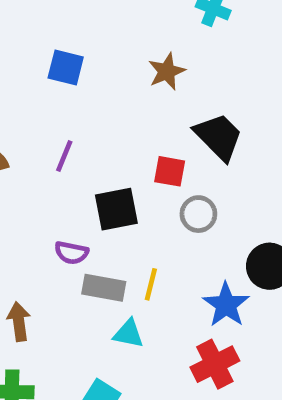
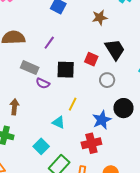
gray circle: (198, 214) -> (107, 80), moved
gray rectangle: (104, 288) -> (30, 68), moved

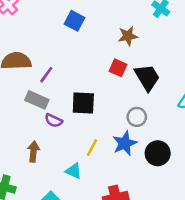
purple line: (49, 43) -> (46, 75), moved
red square: (91, 59) -> (118, 68), moved
brown arrow: (14, 107) -> (33, 152), moved
blue star: (102, 120) -> (125, 143), moved

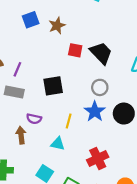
blue square: (74, 21) -> (31, 20), turned -35
brown star: (128, 36) -> (57, 26), moved
purple semicircle: (54, 120) -> (34, 119), moved

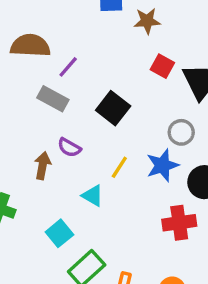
black square: (53, 86) -> (113, 108), turned 30
red cross: (98, 159) -> (179, 223), moved

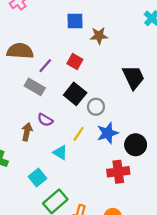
red square: (162, 66) -> (75, 62), moved
gray circle: (181, 132) -> (96, 107), moved

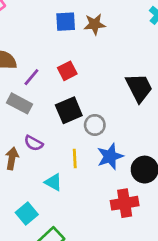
brown star: (99, 36) -> (95, 24), moved
red square: (75, 62) -> (67, 71), turned 35
black square: (75, 94) -> (69, 110), turned 30
yellow line: (79, 134) -> (75, 159), turned -35

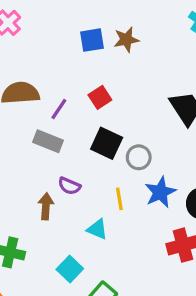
black square: (69, 110) -> (107, 143), turned -36

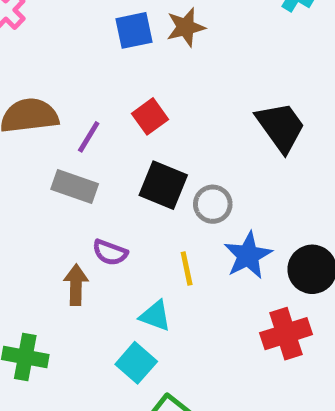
cyan square: (70, 269) -> (136, 363), moved

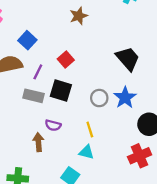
blue square: (134, 30) -> (27, 40), moved, turned -30
black square: (163, 185) -> (61, 90), moved
blue star: (248, 255) -> (125, 98), moved
cyan triangle: (155, 316) -> (86, 152), moved

